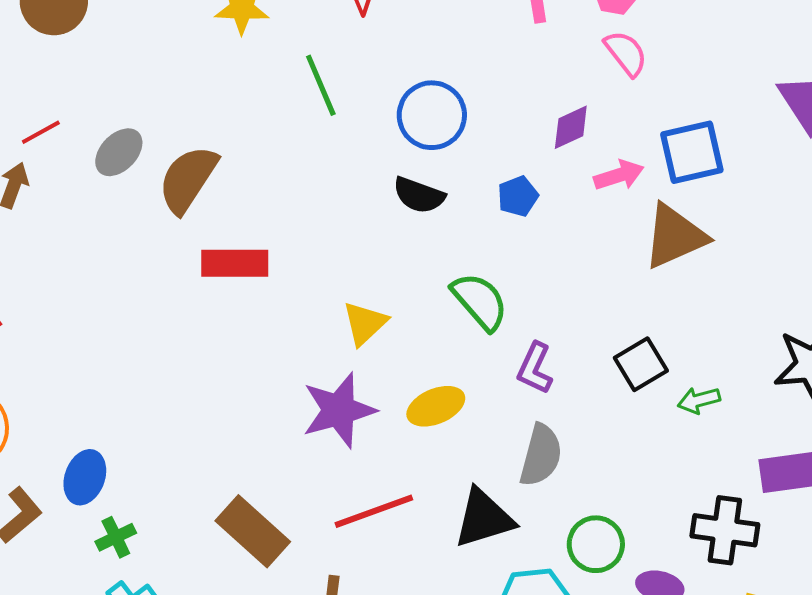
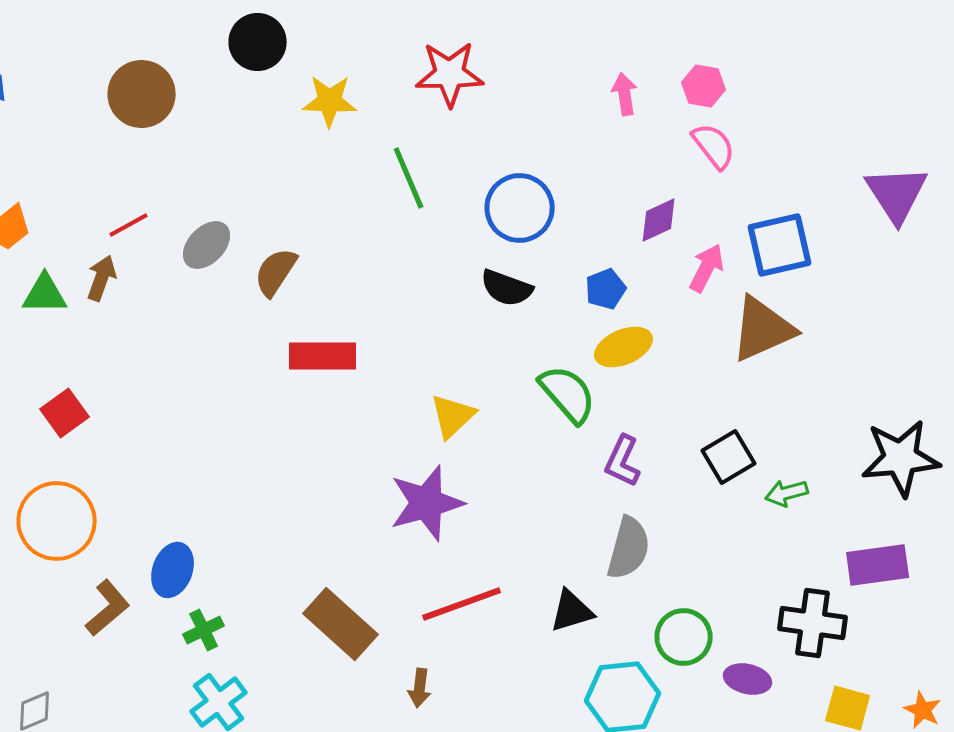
pink arrow: (619, 175) -> (707, 268), turned -45
brown semicircle: (188, 179) -> (276, 272), size x0.7
yellow ellipse: (436, 406) -> (624, 347), moved
black triangle: (484, 518) -> (572, 611), size x0.7

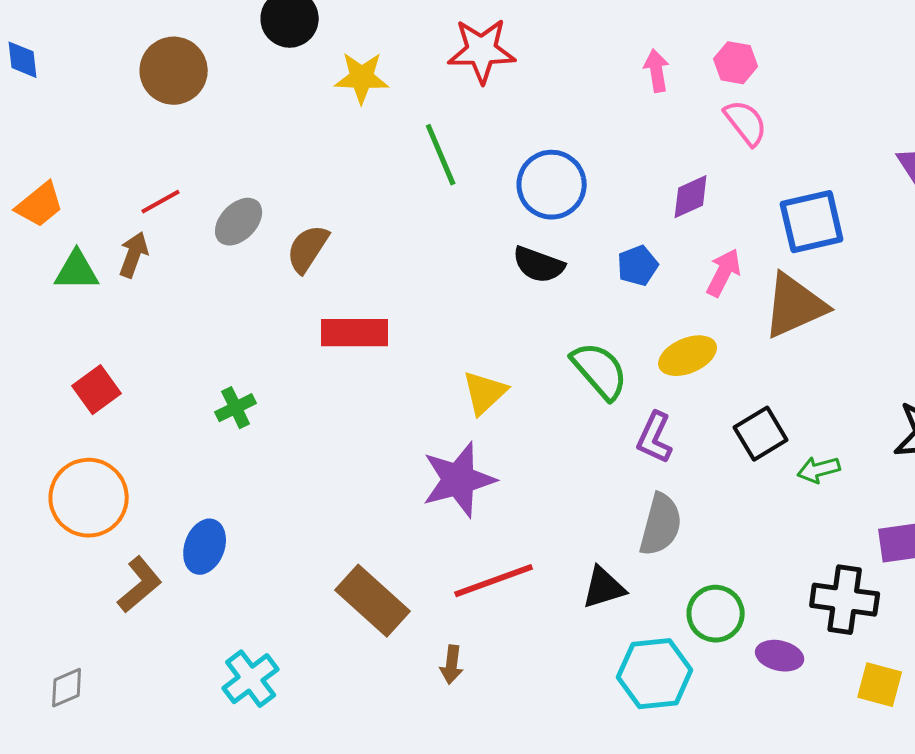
pink arrow: (707, 268) -> (724, 273), moved
yellow ellipse: (624, 347) -> (688, 356), moved
green cross: (204, 630) -> (236, 408), moved

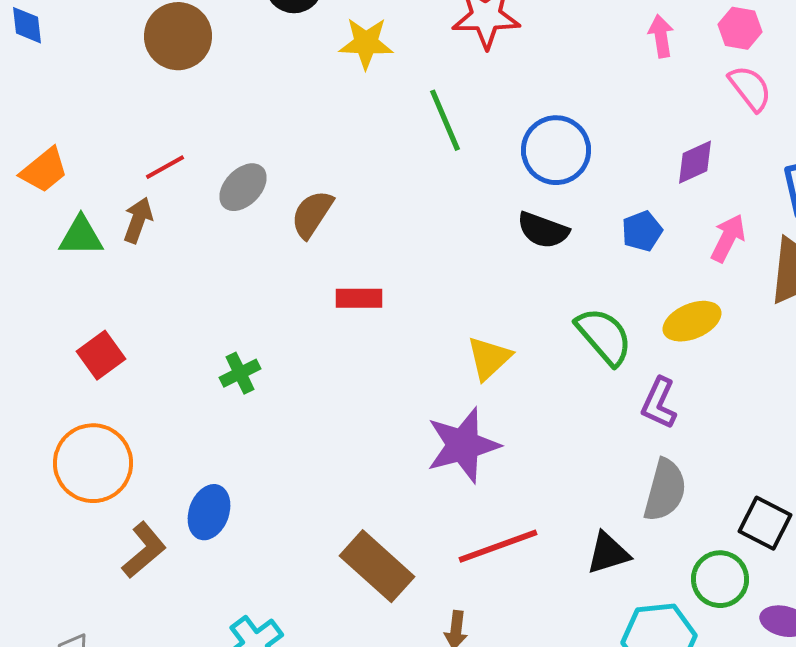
red rectangle: (355, 333) -> (359, 298), size x0.7
black square: (761, 434) -> (765, 523), moved, turned -32

